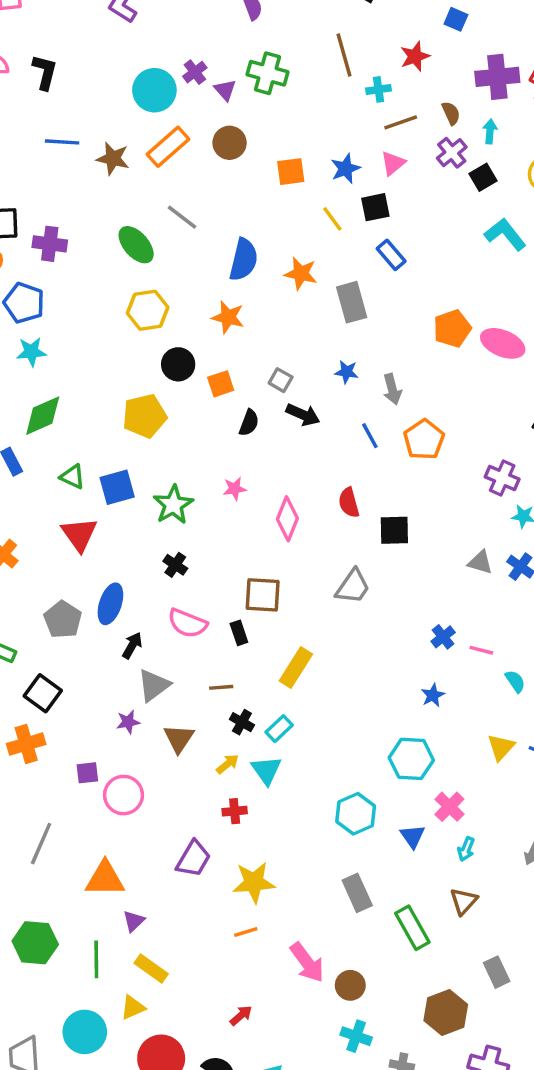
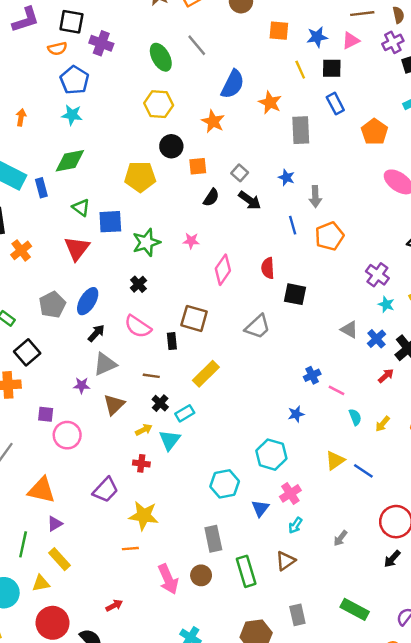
orange pentagon: (452, 329) -> (374, 132), moved, turned -30
brown circle: (350, 985) -> (201, 575), moved

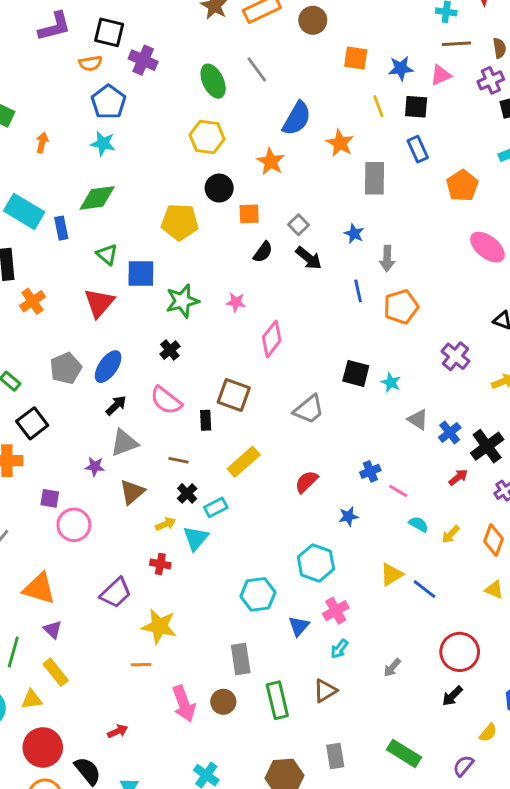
red semicircle: (268, 268) -> (306, 482), moved, turned 45
cyan star: (386, 304) -> (391, 382), moved
cyan semicircle: (355, 417) -> (419, 524), turned -42
purple triangle: (55, 524) -> (53, 630), turned -49

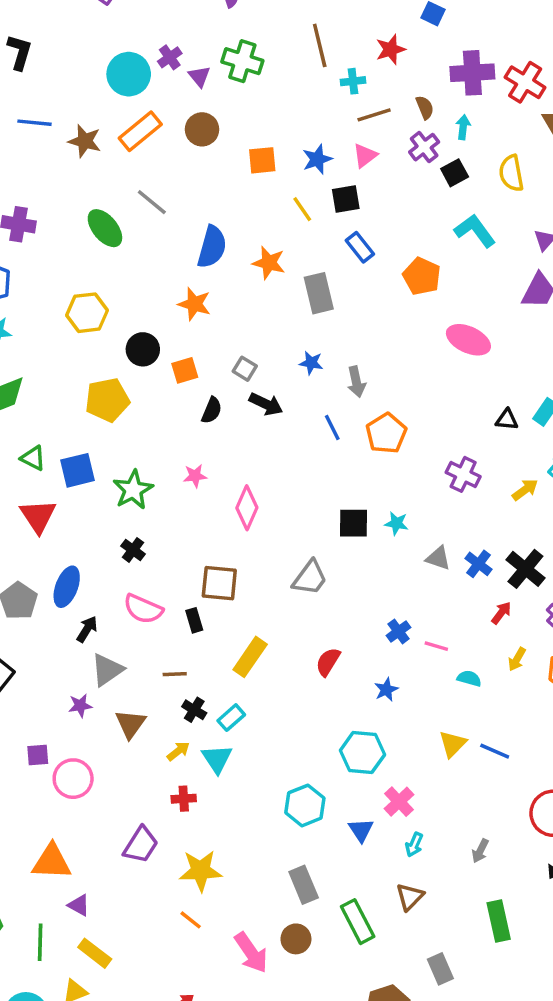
yellow hexagon: (207, 137) -> (87, 313), moved
yellow arrow: (451, 534) -> (517, 659), moved
orange line: (141, 665) -> (191, 920), turned 54
green rectangle: (404, 753) -> (499, 921), moved, turned 60

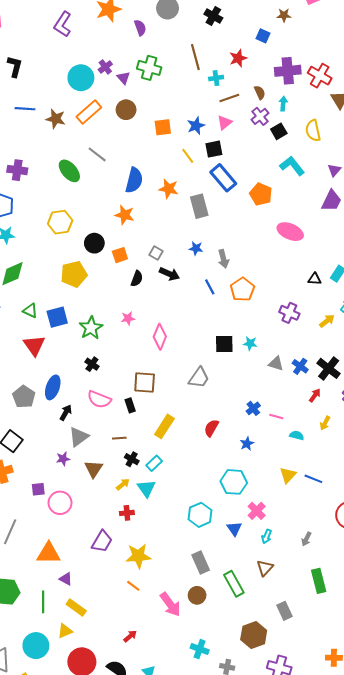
blue rectangle: (360, 247) -> (223, 178), size x1.5

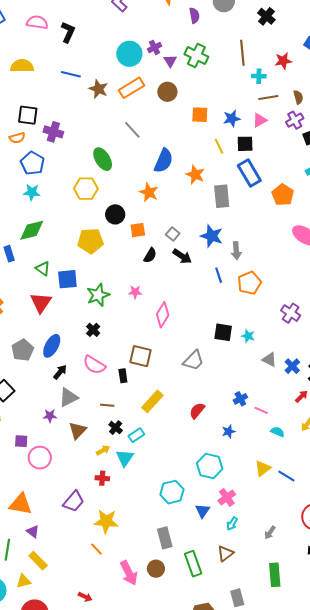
green ellipse: (69, 171) -> (103, 159), moved
blue star: (196, 248) -> (212, 236), size x1.6
red arrow: (130, 636) -> (85, 597), turned 56

